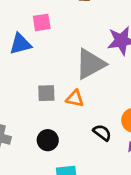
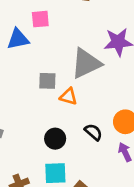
gray square: (46, 93) -> (47, 81), moved
black circle: (48, 140) -> (55, 139), moved

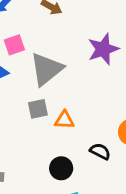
gray triangle: (86, 63) -> (46, 69), moved

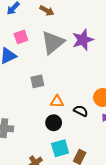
gray triangle: (46, 69) -> (53, 42), moved
orange triangle: (64, 120) -> (57, 102), moved

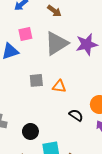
orange triangle: (57, 102) -> (59, 86), moved
black circle: (54, 123) -> (30, 131), moved

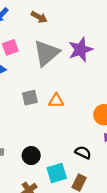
black semicircle: (76, 115) -> (83, 152), moved

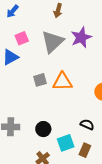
brown arrow: (39, 17) -> (58, 11), moved, turned 80
orange triangle: (56, 101) -> (63, 82), size x1.5

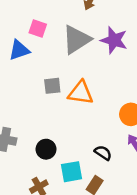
purple star: (81, 37) -> (114, 40), turned 30
pink square: (22, 38) -> (38, 29), turned 32

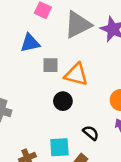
blue triangle: (19, 50) -> (30, 43), moved
black circle: (46, 149) -> (63, 101), moved

